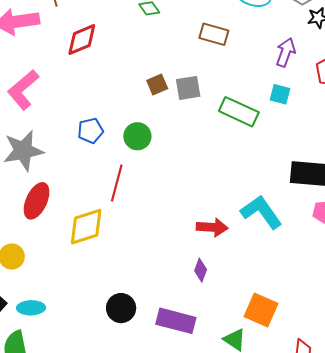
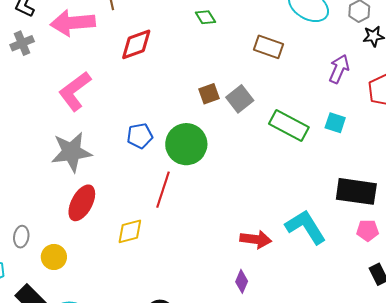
gray square: (188, 88) -> (240, 99), turned -32
cyan square: (280, 94) -> (335, 123), moved
green circle: (137, 136) -> (186, 144), size x1.5
yellow diamond: (86, 227) -> (130, 231), size x0.7

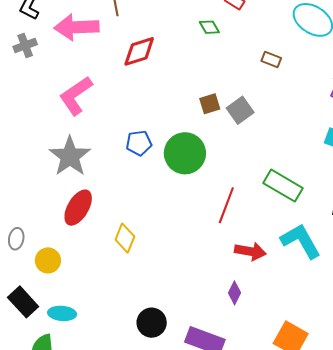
brown rectangle: (268, 47) -> (271, 59), size x0.7
green rectangle: (289, 125) -> (283, 186), moved
gray star: (71, 152) -> (70, 156), turned -30
red line: (163, 190) -> (226, 205), moved
yellow diamond: (130, 231) -> (125, 238), turned -56

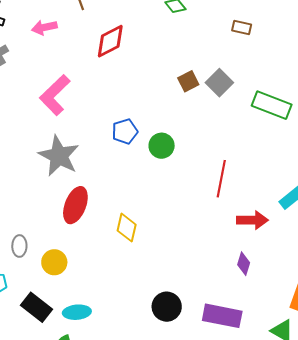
pink arrow: (77, 27) -> (44, 27), size x0.6
green circle: (185, 153) -> (162, 146), moved, size x0.6
green rectangle: (283, 186) -> (272, 105), moved

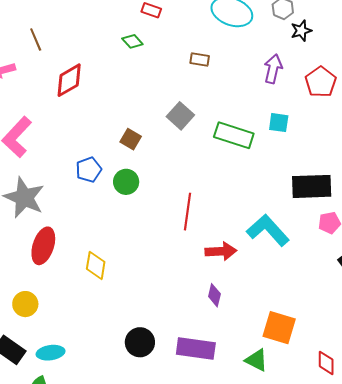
brown square: (188, 81) -> (131, 139), moved, turned -30

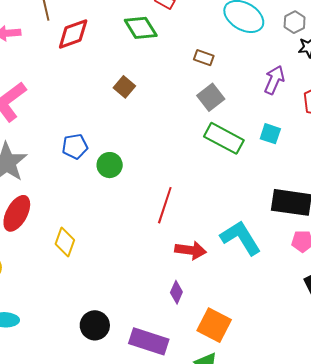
green diamond: (132, 41) -> (141, 28), size x1.6
red diamond: (69, 80) -> (73, 34), moved
gray square: (180, 116) -> (211, 97), moved
brown square: (131, 139) -> (124, 87), moved
orange square: (279, 328) -> (214, 325), moved

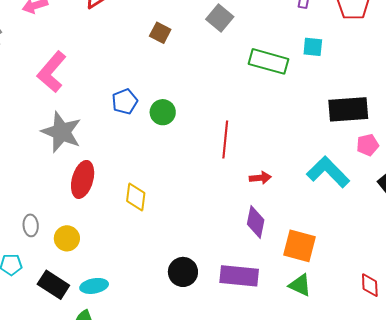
gray square: (211, 97) -> (220, 18), moved
cyan L-shape: (241, 238) -> (328, 172), moved
red arrow: (191, 250) -> (260, 178), size x0.7
purple diamond: (176, 292) -> (256, 222), size x1.4

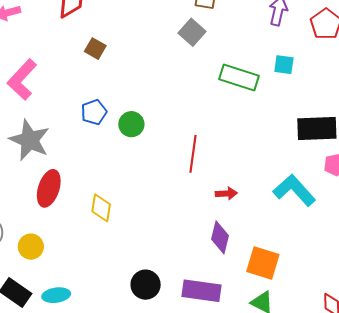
brown square: (160, 33) -> (95, 49), moved

